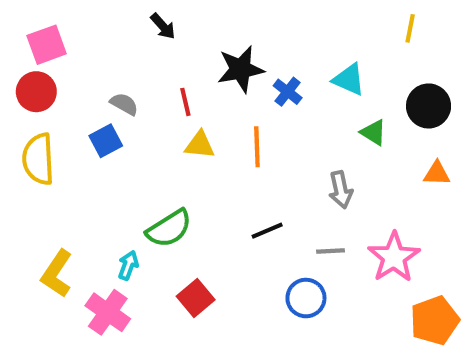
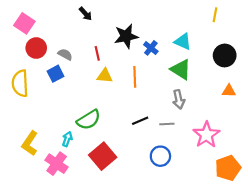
pink square: (47, 45) -> (24, 23), turned -36
red circle: (36, 92) -> (36, 48), moved
green triangle: (373, 133) -> (181, 69), moved, size x1.5
gray line: (330, 251) -> (167, 124), moved
red square: (196, 298) -> (103, 156), size x1.4

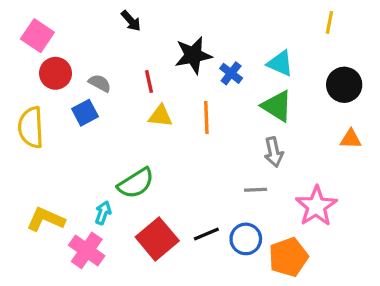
black line: (140, 121) -> (206, 234), moved
yellow L-shape: (30, 143) -> (46, 219), turned 80
orange pentagon: (228, 168) -> (288, 257), moved

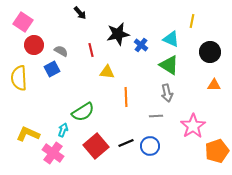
yellow line: (329, 22) -> (192, 21), moved
yellow triangle: (160, 116) -> (107, 72), moved
orange line: (206, 118) -> (126, 97), moved
orange pentagon: (288, 257) -> (217, 151), moved

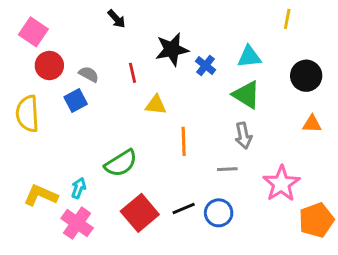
yellow line: (192, 21) -> (287, 19), moved
cyan triangle: (171, 39) -> (249, 57), turned -30
cyan arrow: (63, 130) -> (79, 188), moved

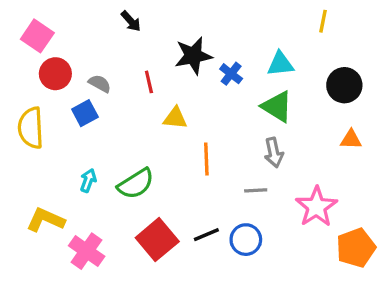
cyan arrow: (79, 188) -> (88, 180), moved

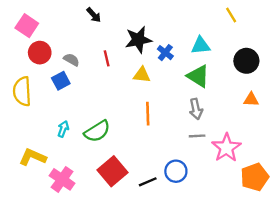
yellow line: (323, 21) -> (231, 15), turned -42
yellow triangle: (175, 118) -> (142, 75), moved
gray line: (256, 190) -> (197, 136), moved
black line: (206, 235) -> (148, 182), moved

